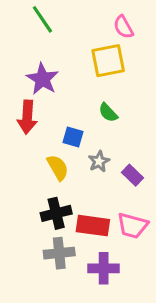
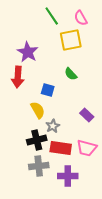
green line: (42, 19) -> (52, 16), moved
gray star: (99, 161) -> (53, 126), moved

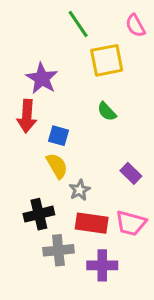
pink semicircle: (81, 18) -> (135, 26), moved
blue square: (48, 90) -> (58, 136), moved
black cross: (37, 140) -> (39, 214), moved

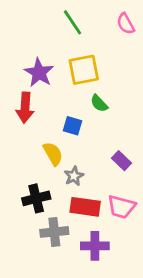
yellow square: (107, 60) -> (84, 70), moved
blue square: (58, 136) -> (73, 126), moved

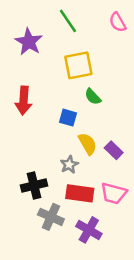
purple star: (39, 73) -> (29, 42), moved
yellow semicircle: (53, 154) -> (88, 144), moved
gray cross: (54, 232) -> (51, 217), turned 30
purple cross: (95, 246) -> (89, 230), turned 30

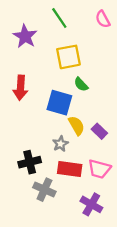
blue square: (68, 118) -> (59, 103), size x1.6
purple cross: (89, 230) -> (91, 204), moved

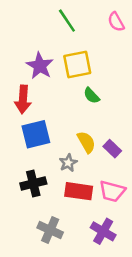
purple star: (25, 36) -> (40, 66), moved
blue square: (59, 103) -> (36, 134), moved, turned -30
gray cross: (44, 190) -> (50, 230), moved

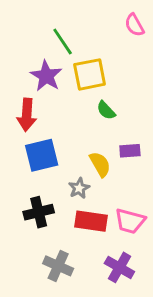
green line: (67, 21) -> (63, 42), moved
purple rectangle: (112, 149) -> (130, 151), moved, turned -48

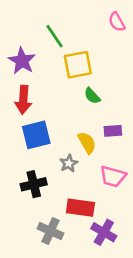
purple star: (46, 76) -> (22, 61), moved
red rectangle: (91, 221) -> (80, 208), moved
pink trapezoid: (130, 221) -> (113, 176), moved

